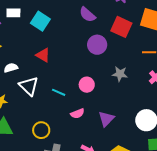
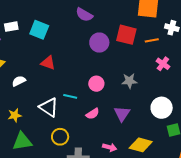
red square: (121, 27) -> (126, 35), moved
gray star: (120, 74) -> (129, 81), moved
white triangle: (29, 86) -> (49, 107), moved

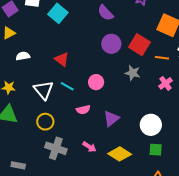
red triangle: (48, 63) -> (62, 59), moved
gray star: (129, 81) -> (133, 73), moved

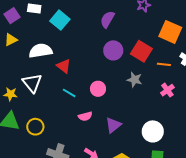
purple semicircle: (105, 13) -> (107, 19), turned 72
white semicircle: (23, 56) -> (41, 51), moved, size x1.6
white triangle: (44, 90) -> (32, 83), moved
yellow circle: (45, 122) -> (35, 127), moved

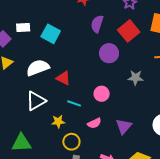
red square: (141, 51) -> (129, 31), moved, turned 30
white triangle: (32, 83) -> (36, 101), turned 50
yellow star: (10, 94) -> (58, 122), moved
yellow circle: (35, 127) -> (71, 142), moved

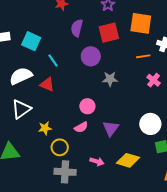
red square: (129, 31) -> (109, 33), turned 30
gray star: (136, 78) -> (110, 79), moved
pink circle: (102, 94) -> (87, 106), moved
cyan line: (74, 103) -> (53, 60), moved, turned 40

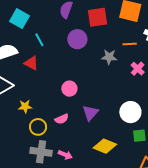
gray star: (110, 79) -> (109, 57), moved
pink semicircle: (81, 127) -> (62, 119), moved
pink arrow: (97, 161) -> (65, 155), moved

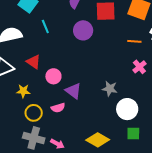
gray star: (109, 57) -> (110, 89), moved
red triangle: (31, 63) -> (34, 62), moved
pink circle: (69, 89) -> (53, 76), moved
purple triangle: (90, 113) -> (73, 91), moved, turned -42

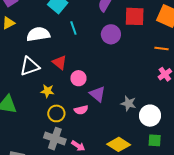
gray star: (110, 89) -> (128, 103), moved

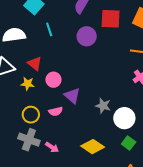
yellow star: (47, 91) -> (28, 84), moved
green square: (155, 140) -> (129, 143), turned 32

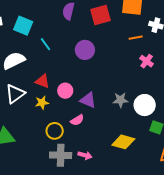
purple circle: (87, 36) -> (85, 50), moved

